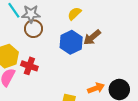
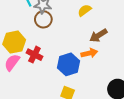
blue hexagon: (71, 42) -> (69, 64), moved
orange arrow: (96, 88) -> (89, 53), moved

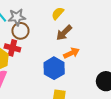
brown arrow: (98, 35) -> (64, 33), moved
red cross: (34, 55) -> (12, 48), moved

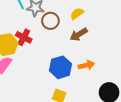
brown circle: (20, 31) -> (50, 21), moved
orange arrow: (71, 53) -> (86, 65), moved

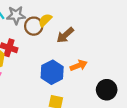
yellow semicircle: (77, 14) -> (45, 20), moved

